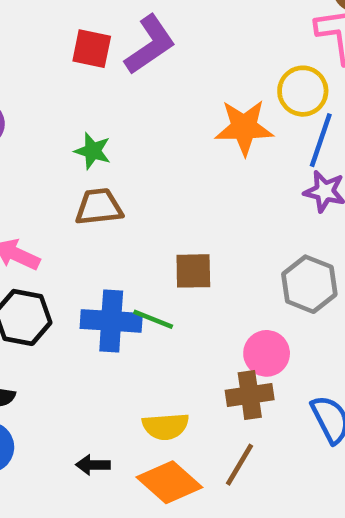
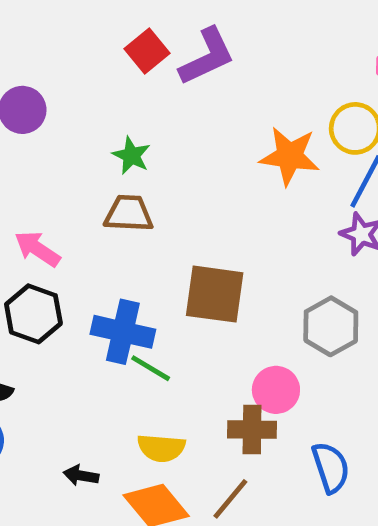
red square: (92, 49) -> (147, 51), turned 30
brown square: (193, 271) -> (215, 294), size x1.5
green line: (153, 319) -> (151, 368), moved

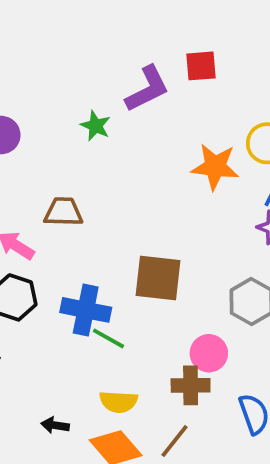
red square: (147, 51) -> (201, 66), moved, turned 36
green star: (131, 156) -> (95, 126), moved
brown trapezoid: (129, 213) -> (63, 212), moved

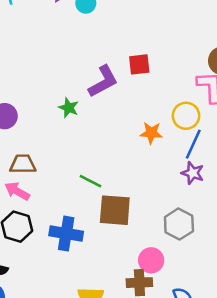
orange star: (215, 167) -> (151, 133), size x0.7
brown trapezoid: (63, 212) -> (23, 164), moved
green line: (109, 338) -> (91, 181), moved

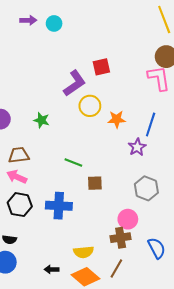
green star: (69, 108) -> (42, 120), moved
yellow circle: (186, 116) -> (90, 106), moved
purple star: (193, 173) -> (137, 147), moved, turned 30
brown square: (115, 210) -> (95, 183), size x0.6

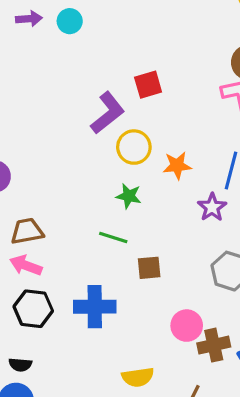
green star: (42, 120) -> (129, 196), moved
pink circle: (128, 219) -> (187, 326), moved
brown cross: (121, 238) -> (214, 345), moved

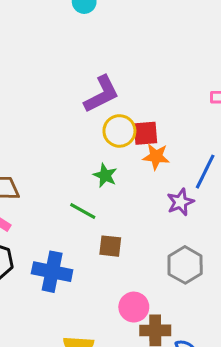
red square: (148, 85) -> (146, 133), moved

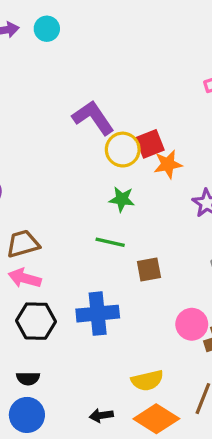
purple L-shape: (102, 94) -> (93, 118), turned -81

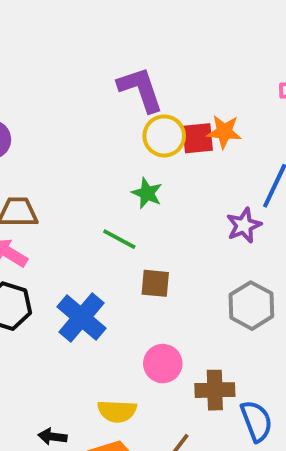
orange star: (168, 164) -> (224, 132), moved
blue cross: (98, 314) -> (82, 317), turned 30
pink circle: (192, 324) -> (163, 364), moved

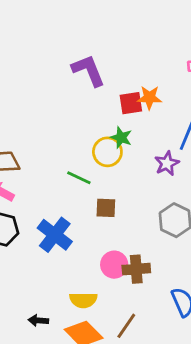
yellow circle: (164, 136) -> (107, 152), moved
green star: (147, 193) -> (121, 137), moved
brown cross: (215, 390) -> (136, 269), moved

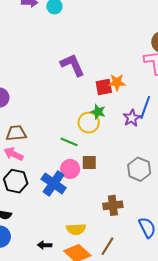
purple star: (167, 163) -> (132, 118), moved
pink circle: (114, 265) -> (70, 169), moved

